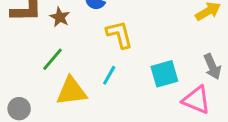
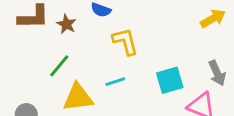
cyan line: (109, 75) -> (115, 82), turned 42

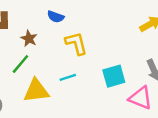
brown star: (66, 24) -> (29, 39), moved

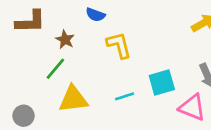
cyan line: (68, 77) -> (124, 96), moved

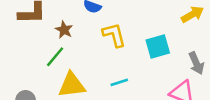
cyan square: (162, 83) -> (158, 46), moved

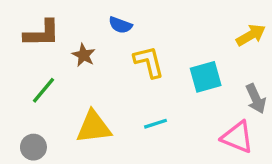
green line: (55, 57) -> (43, 90), moved

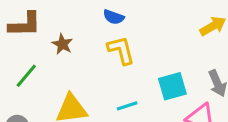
blue semicircle: (120, 25) -> (114, 17), moved
cyan square: (206, 77) -> (172, 86), moved

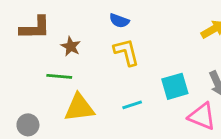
green line: (26, 76) -> (59, 76), moved, turned 55

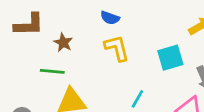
cyan square: (175, 86) -> (170, 58), moved
cyan line: (132, 105) -> (137, 99), moved, turned -42

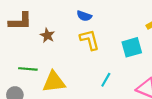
green line: (52, 71) -> (28, 69), moved

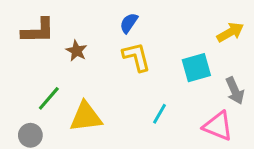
blue semicircle: (84, 16) -> (129, 23), turned 104
green line: (28, 69) -> (49, 98), turned -54

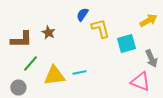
brown L-shape: (38, 31) -> (21, 40), moved
yellow L-shape: (136, 57) -> (100, 28), moved
cyan line: (160, 114) -> (79, 72), moved, turned 48

